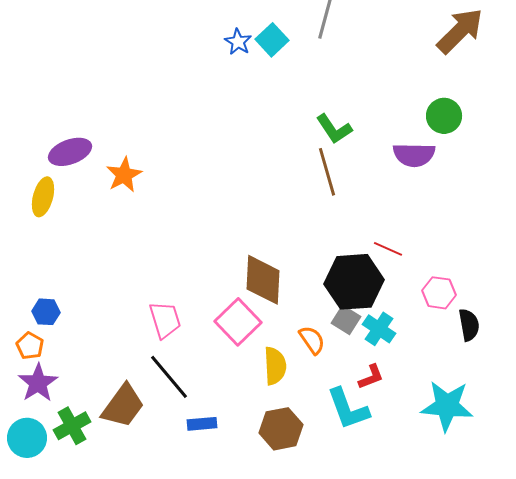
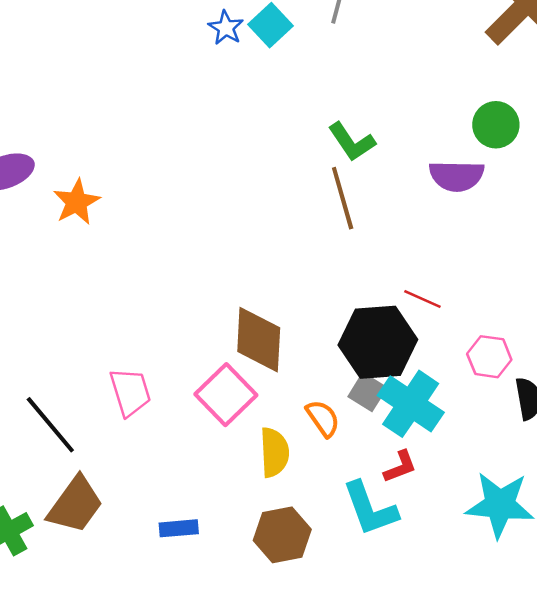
cyan cross: (379, 329) -> (411, 404), size x1.5
black line: (169, 377) -> (50, 425), moved

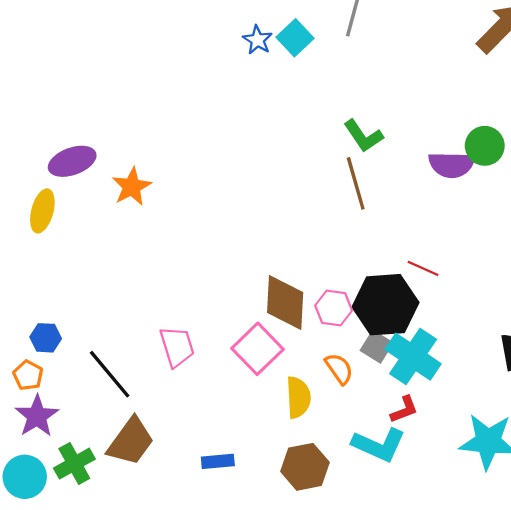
green circle: (496, 125) -> (485, 146), moved
pink hexagon: (489, 357) -> (334, 308), moved
cyan L-shape: (370, 509) -> (379, 445), turned -46

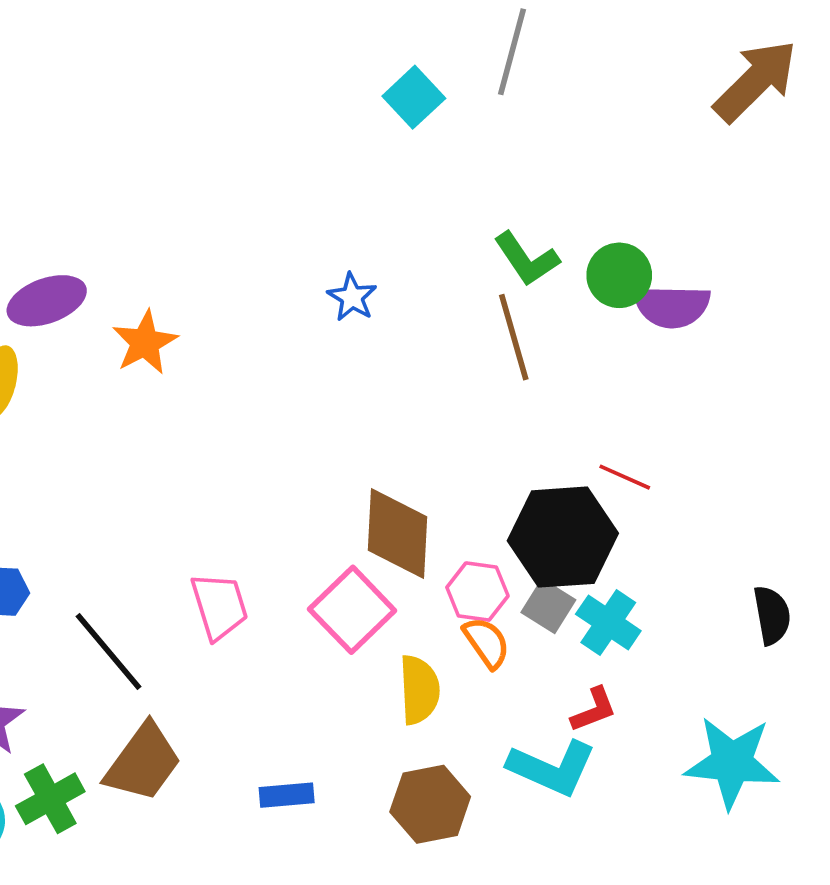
blue star: (257, 40) -> (352, 297), moved
green circle: (485, 146) -> (619, 275), moved
pink hexagon: (334, 308) -> (477, 592), moved
cyan cross: (413, 357) -> (608, 622), size x0.7

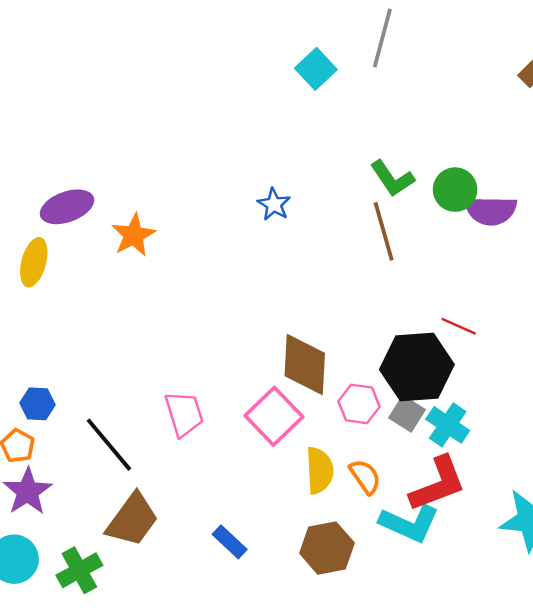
orange semicircle: (487, 642) -> (365, 477), moved
red L-shape: (594, 710) -> (438, 484), size x1.8
blue rectangle: (287, 795) -> (230, 542), turned 48
green cross: (50, 799) -> (79, 570), moved

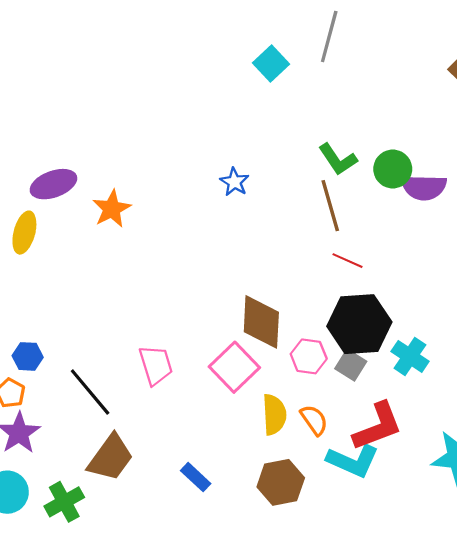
red line: (459, 326) -> (347, 261), moved
cyan cross: (448, 425) -> (410, 356), moved

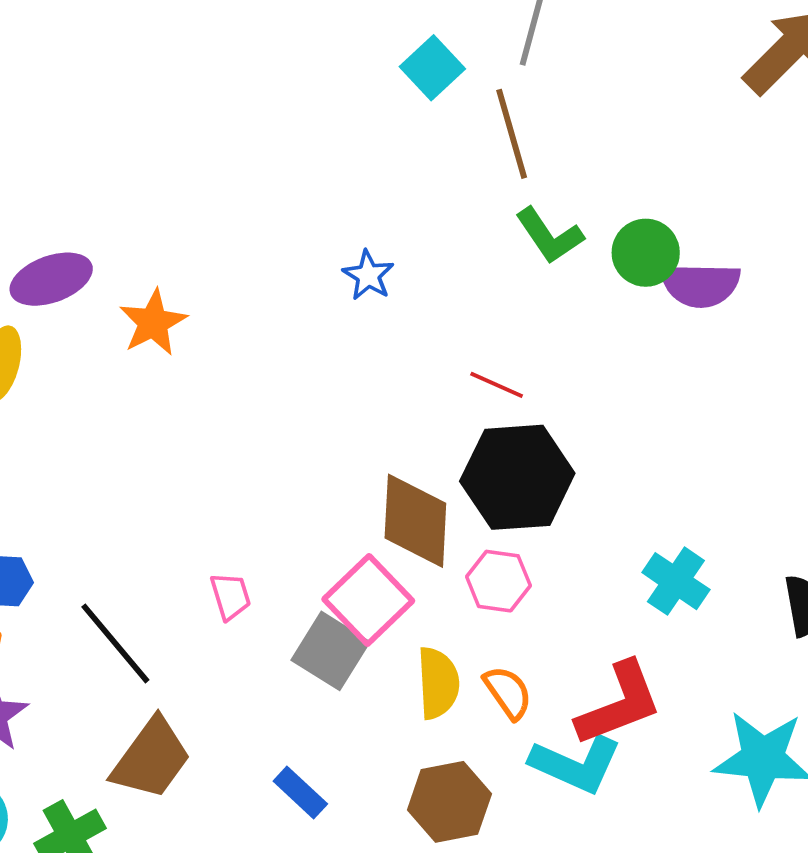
brown line: (330, 206) -> (512, 134), moved
red line: (347, 261) -> (497, 385), moved
black hexagon: (359, 324) -> (517, 477), moved
pink trapezoid: (156, 365) -> (230, 596), size x0.7
gray square: (351, 365) -> (331, 651), moved, size x1.4

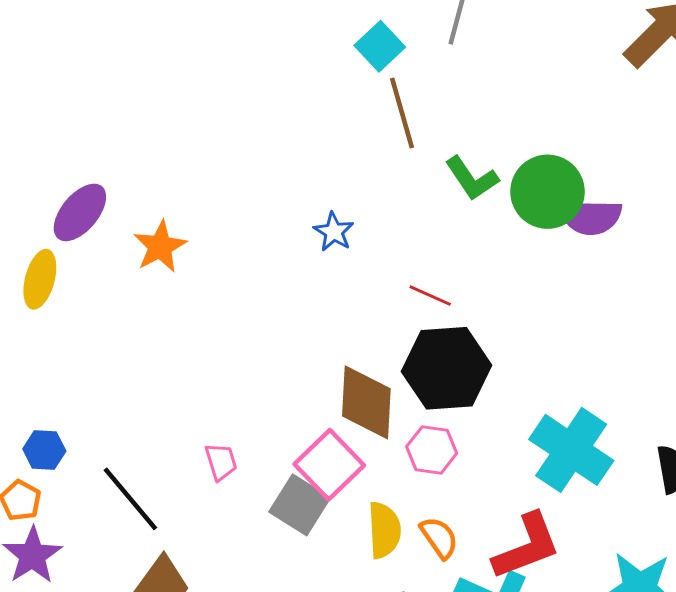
brown line: (512, 134) -> (402, 113), moved
green circle: (646, 253) -> (547, 192), size x1.4
blue star: (368, 275) -> (334, 232), moved
purple ellipse: (51, 279) -> (80, 212), turned -30
cyan cross: (676, 581) -> (571, 450), size x1.6

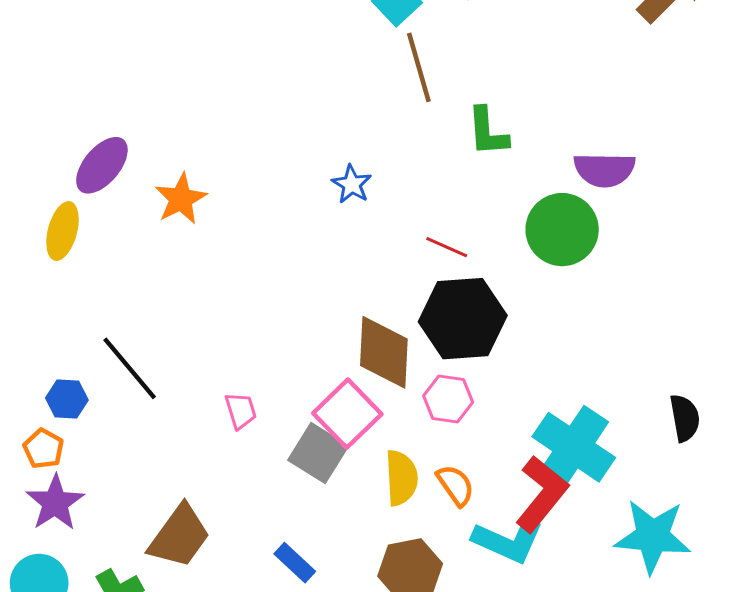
green L-shape: (472, 178) -> (488, 132), turned 30
green circle: (547, 192) -> (562, 230), moved
cyan cross: (571, 450) -> (574, 447), moved
black line: (130, 499) -> (130, 368), moved
red L-shape: (527, 546) -> (542, 494), turned -30

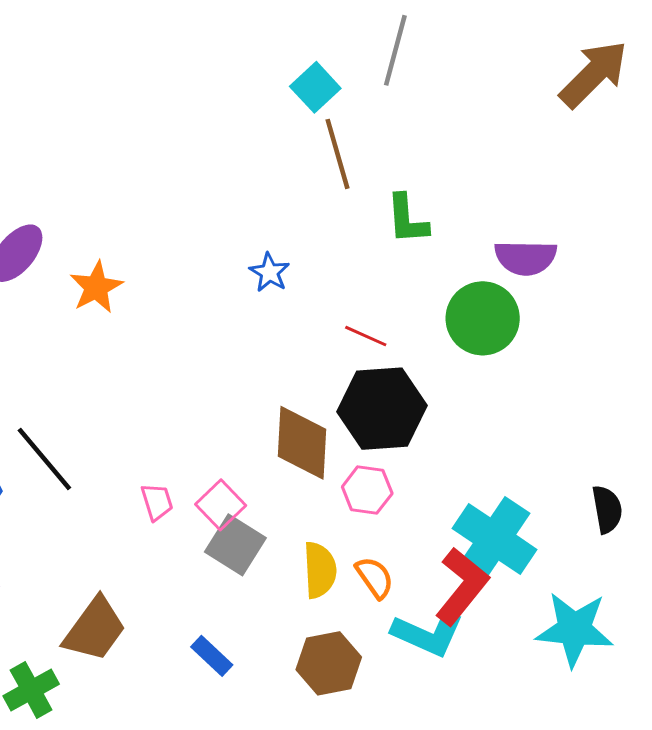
pink square: (347, 414) -> (221, 505), moved, size x0.7

